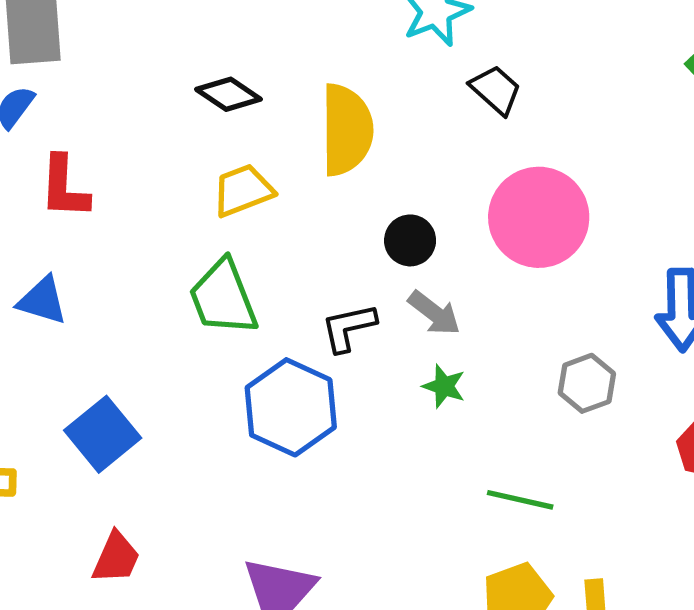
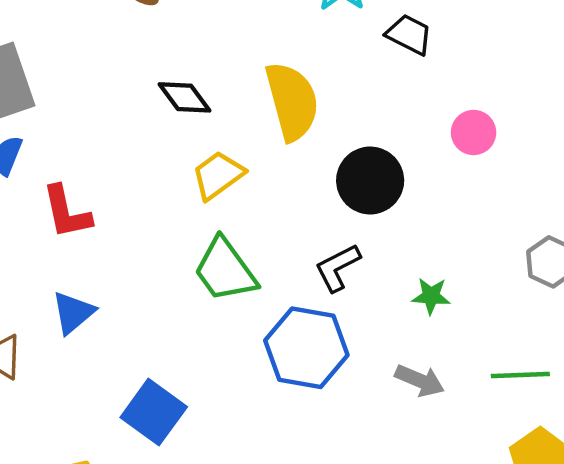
black diamond: (228, 94) -> (185, 97), turned 34
pink circle: (539, 217) -> (474, 132), size x0.5
black circle: (410, 240) -> (370, 180), size x1.5
blue triangle: (42, 301) -> (73, 313), turned -42
gray arrow: (434, 313) -> (420, 381), moved

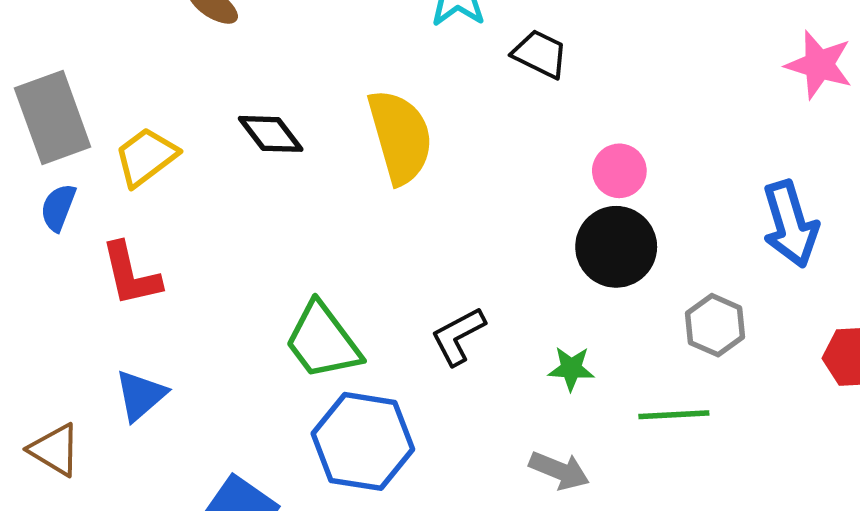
yellow trapezoid: (218, 175) -> (146, 157), moved
black circle: (370, 180) -> (616, 247), moved
blue hexagon: (306, 348) -> (363, 441), moved
green line: (520, 375) -> (674, 415), moved

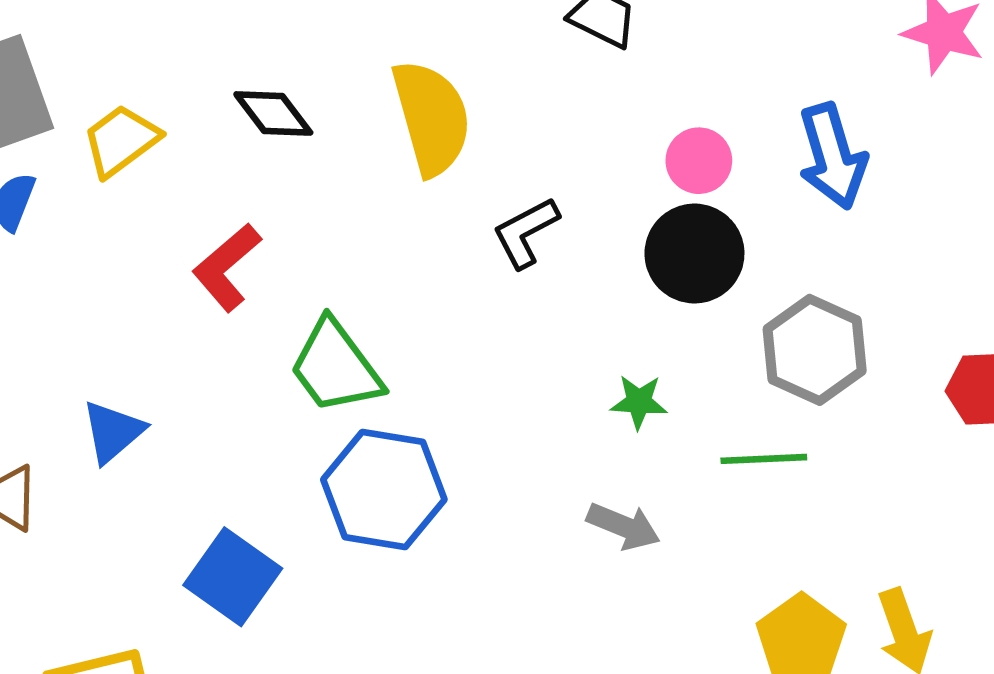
blue arrow: (790, 224) -> (832, 156), moved
red L-shape: (131, 274) -> (227, 267), moved, turned 62
gray hexagon: (715, 325) -> (815, 350), size x1.4
black L-shape: (458, 336) -> (526, 232), moved

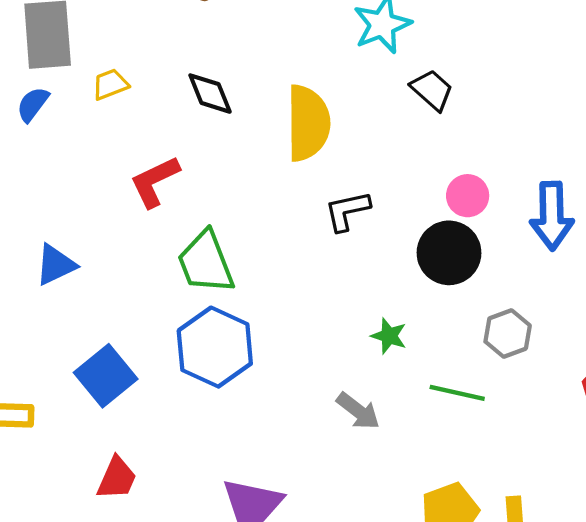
yellow trapezoid: (121, 141) -> (110, 84), size x0.7
gray hexagon: (815, 350) -> (508, 333), size x0.7

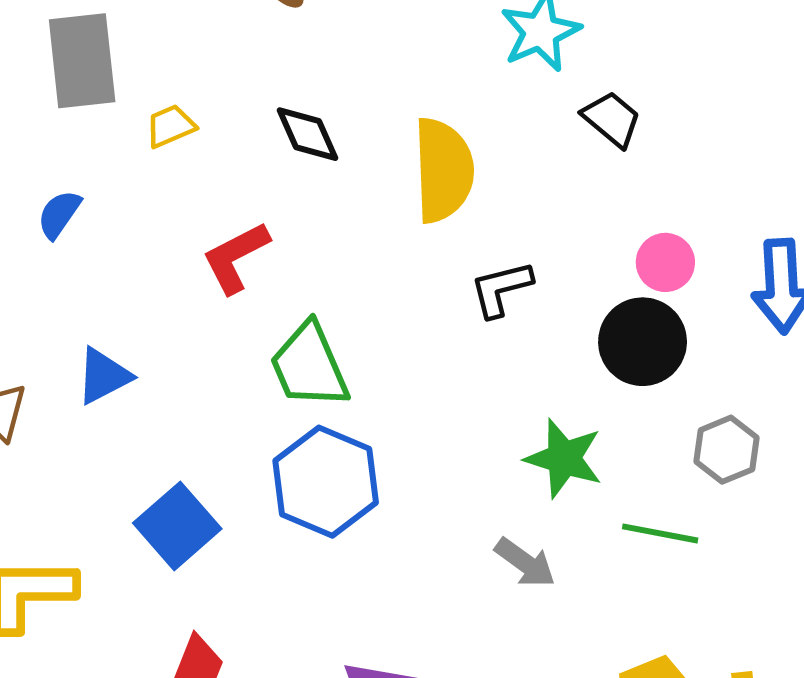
blue semicircle: (33, 104) -> (59, 214), moved
green star: (389, 336) -> (564, 458), size x1.6

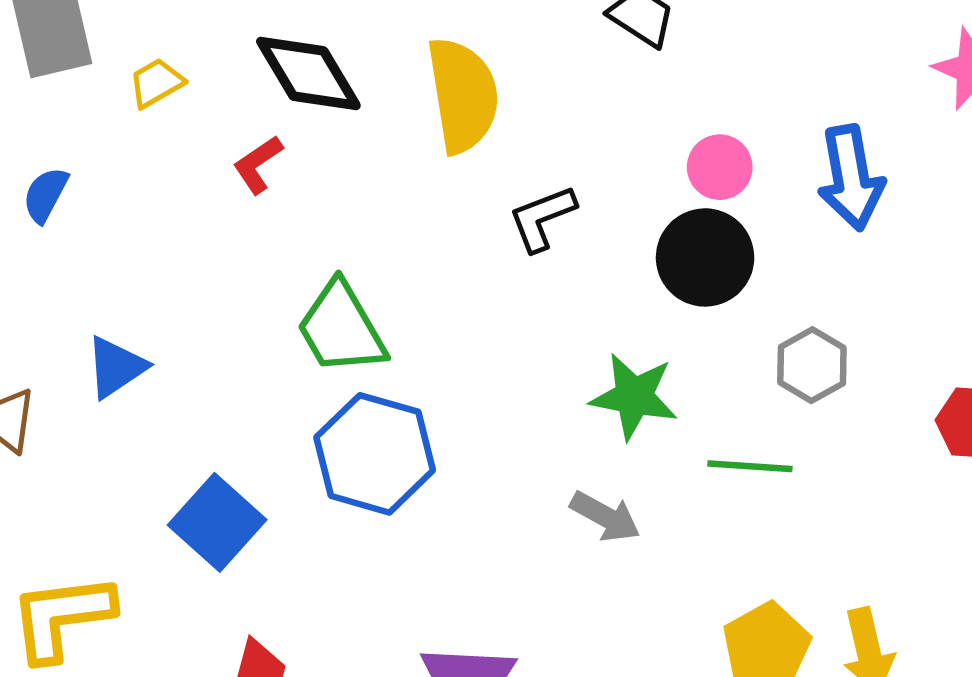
black diamond: (308, 134) -> (308, 73), size x1.4
red L-shape: (236, 257) -> (258, 165), moved, size x0.7

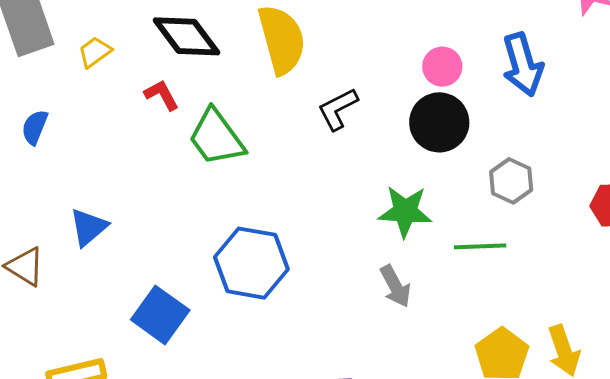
red L-shape: (258, 165) -> (162, 95), turned 102
green trapezoid: (341, 328) -> (216, 137), moved
gray arrow: (605, 517) -> (395, 286), turned 39

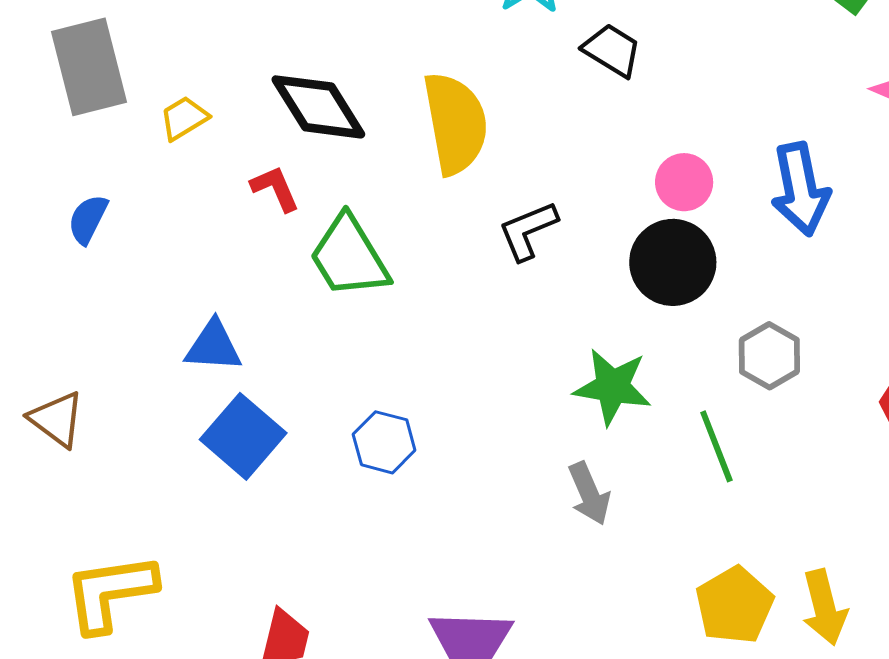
blue triangle: (89, 227) -> (213, 346), moved, turned 39
green line: (480, 246) -> (716, 446), turned 66
blue hexagon: (251, 263) -> (384, 442), size x0.6
blue square: (160, 315) -> (243, 436), moved

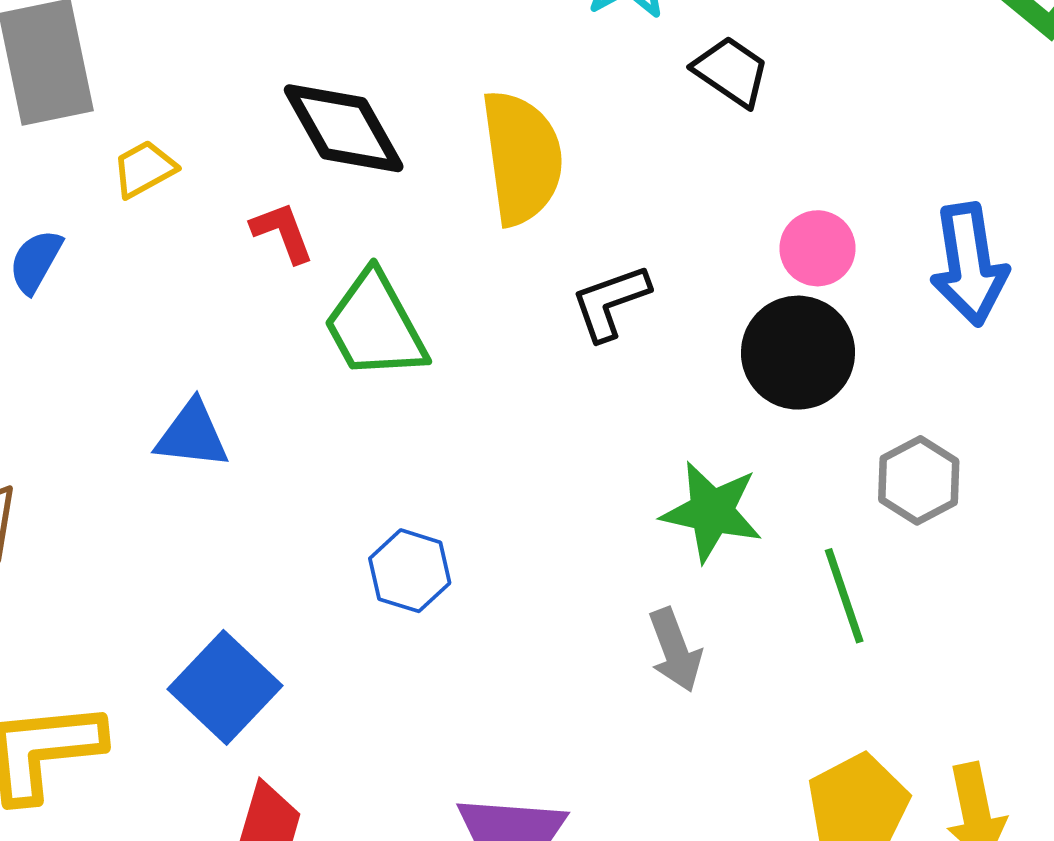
yellow trapezoid: (184, 118) -> (144, 169), moved
blue square: (243, 436) -> (225, 687), moved

